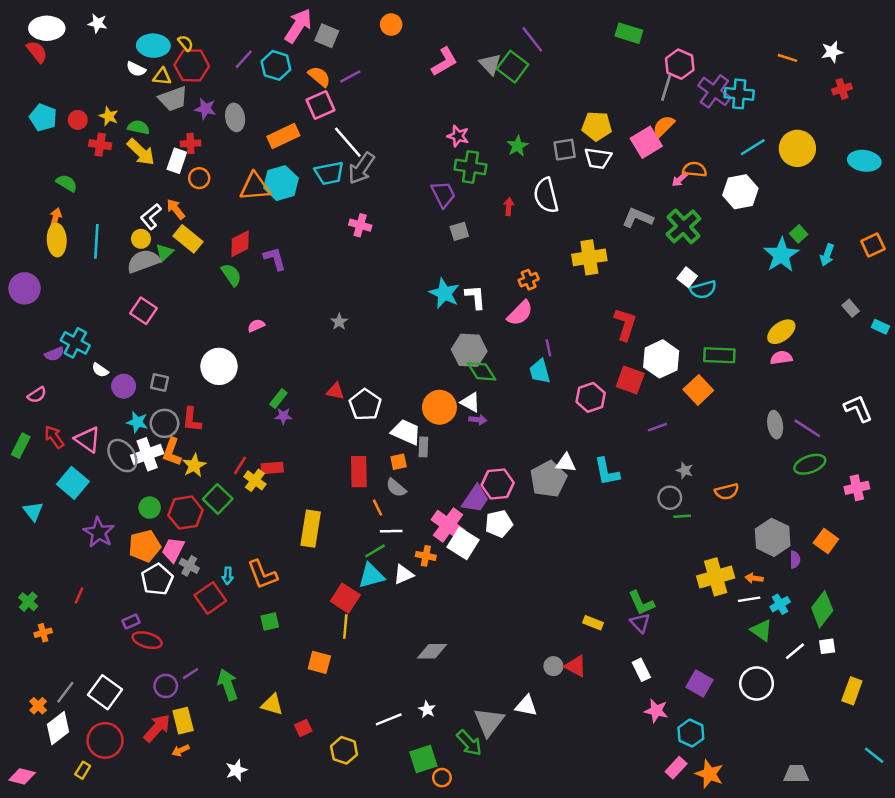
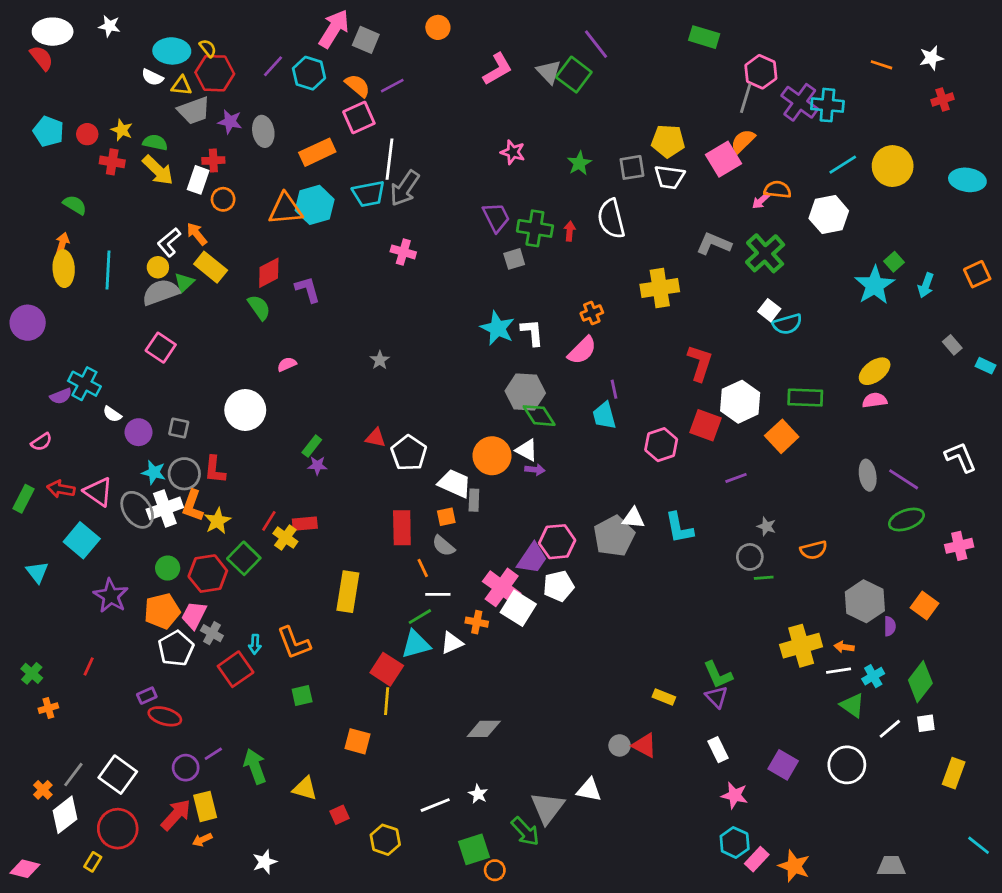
white line: (348, 142) -> (389, 159), turned 48
green cross: (470, 167) -> (535, 228), moved
red arrow: (54, 437) -> (61, 489), turned -45
cyan hexagon: (691, 733) -> (735, 842), moved

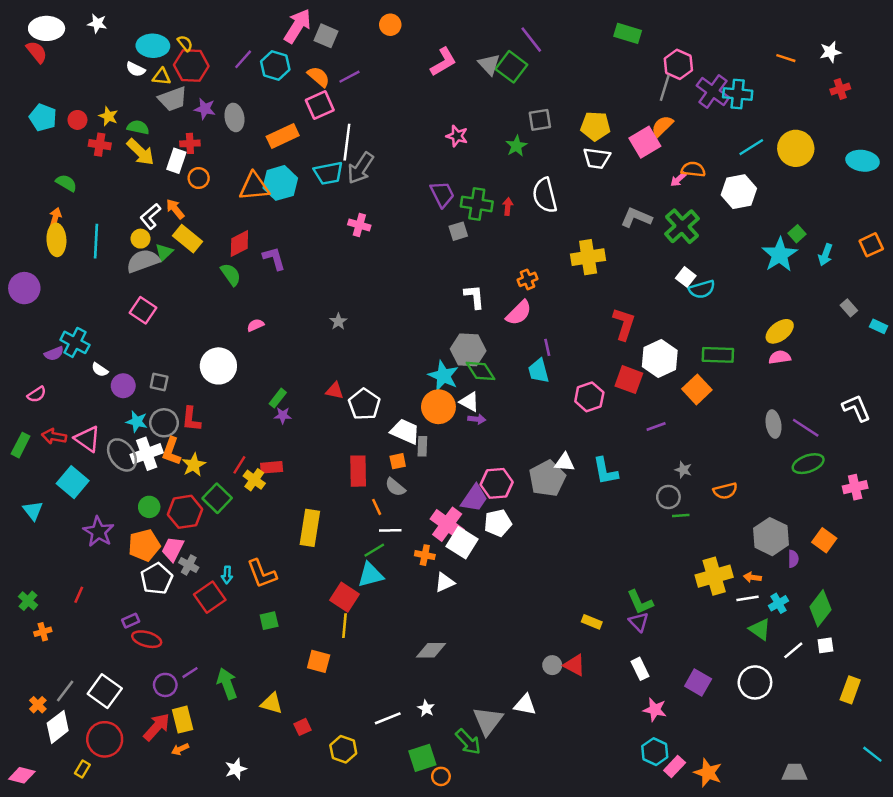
gray square: (632, 167) -> (540, 120), moved
cyan star: (498, 328) -> (443, 376), moved
white triangle: (452, 643) -> (445, 582), moved

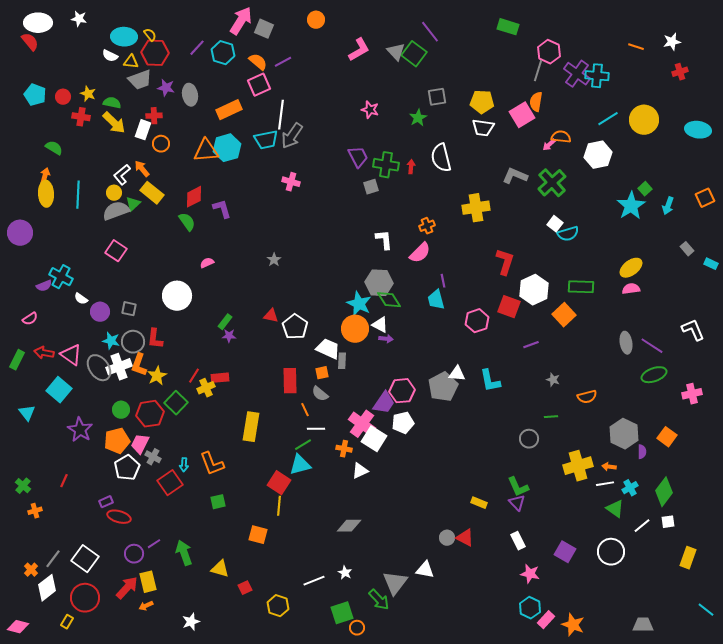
orange semicircle: (662, 126) -> (536, 102), turned -36
yellow cross: (254, 480) -> (206, 388), turned 30
gray circle: (668, 497) -> (529, 439), moved

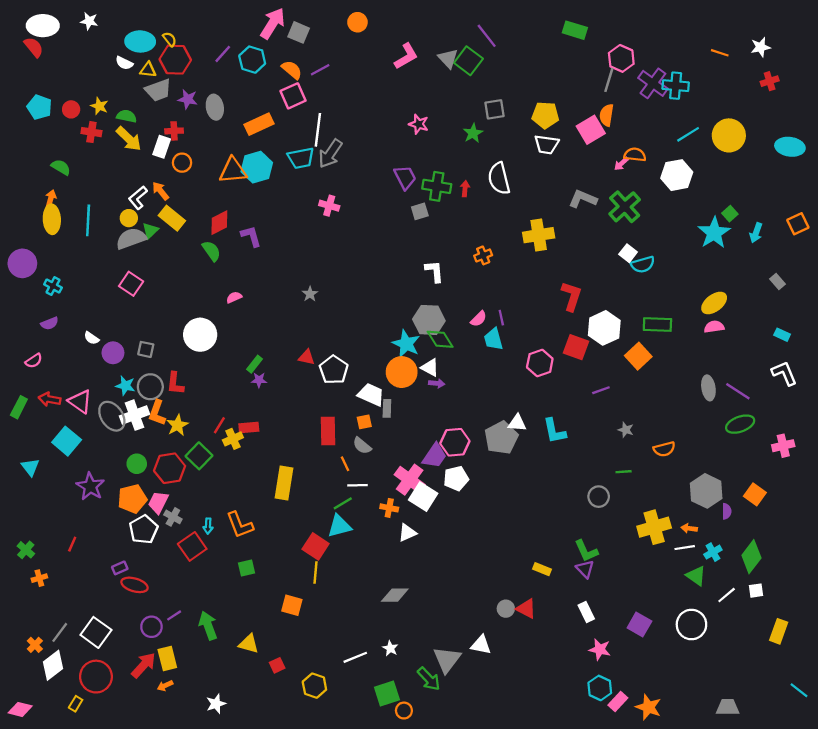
pink semicircle: (420, 253) -> (479, 319), moved, size x0.7
cyan rectangle: (711, 264) -> (782, 335), moved
cyan cross: (61, 277) -> (53, 286), moved, size x0.7

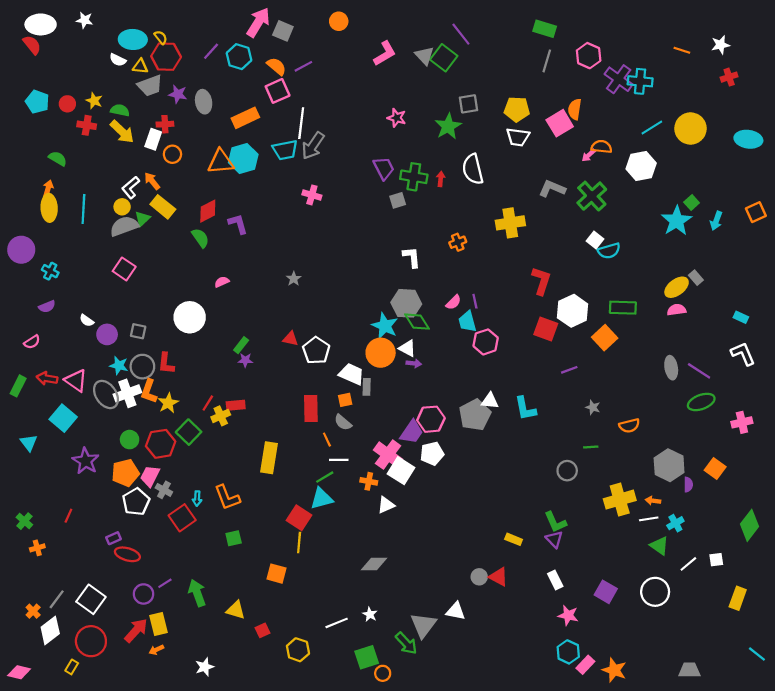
gray line: (609, 80) -> (547, 61), moved
green star: (473, 133) -> (448, 126), size x1.4
gray rectangle: (777, 281) -> (696, 278), moved
pink hexagon: (540, 363) -> (486, 342), moved
green diamond: (751, 557) -> (749, 525), moved

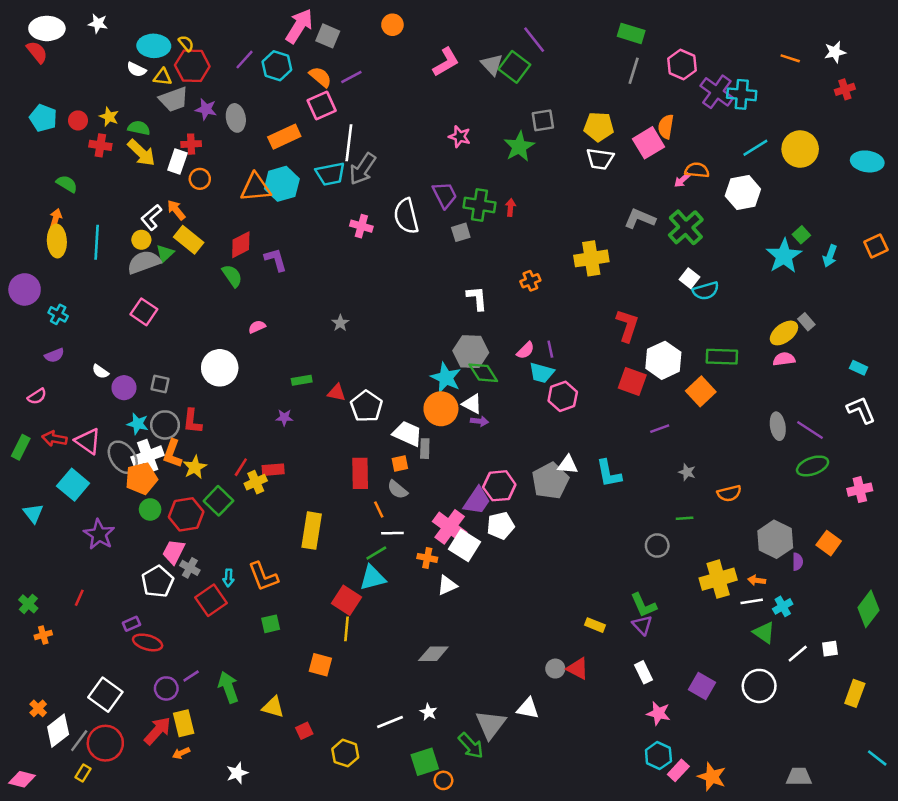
white semicircle: (473, 169) -> (406, 216), moved
cyan trapezoid: (467, 322) -> (542, 373), turned -60
green rectangle: (241, 345) -> (302, 380), moved, turned 42
orange pentagon: (125, 473) -> (141, 478), moved
gray line: (57, 599) -> (79, 741), moved

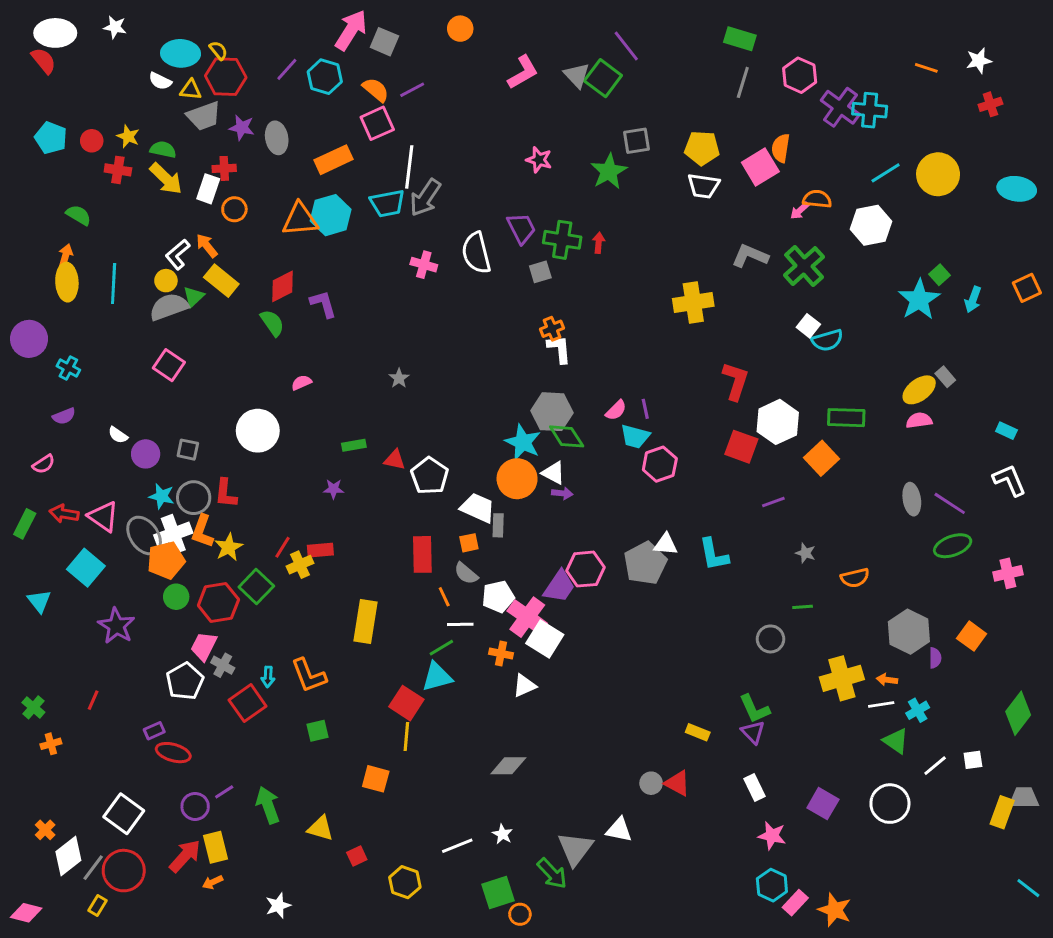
orange cross: (530, 281) -> (552, 329), moved
white pentagon: (501, 526) -> (498, 597), moved
gray trapezoid: (799, 777) -> (1024, 798), moved

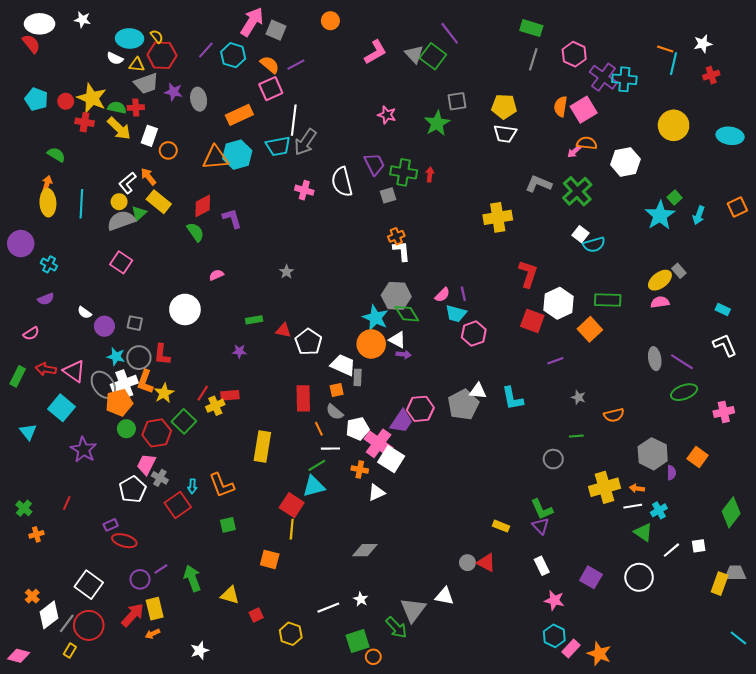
yellow star: (128, 136) -> (92, 98), size x1.8
pink square: (760, 167) -> (584, 110), moved
red cross: (224, 168) -> (136, 108), moved
cyan line: (886, 173) -> (674, 64), moved, turned -45

